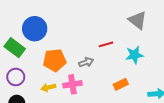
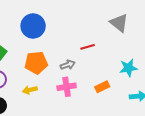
blue circle: (35, 29) -> (33, 26), moved
cyan star: (134, 55) -> (128, 68), moved
pink cross: (72, 84) -> (67, 87), moved

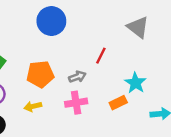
blue circle: (33, 26) -> (51, 21), moved
red line: (88, 47) -> (101, 56), turned -48
cyan star: (128, 68) -> (135, 83), moved, turned -30

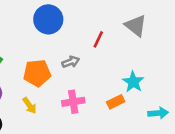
red line: (101, 56) -> (98, 39), moved
gray arrow: (77, 77) -> (71, 62), moved
yellow arrow: (33, 106) -> (30, 106), turned -112

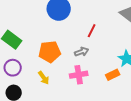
red line: (98, 39) -> (92, 31), moved
gray arrow: (71, 62) -> (82, 52), moved

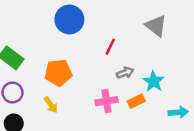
gray arrow: (82, 52) -> (125, 73), moved
pink cross: (79, 75) -> (107, 101), moved

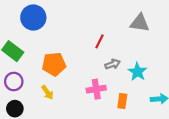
blue circle: (69, 19) -> (33, 18), moved
gray triangle: (156, 26) -> (140, 23), turned -30
orange rectangle: (136, 101) -> (122, 101), moved, turned -56

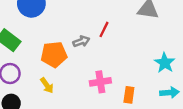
gray arrow: (113, 64) -> (81, 41), moved
cyan star: (137, 72) -> (165, 63), moved

